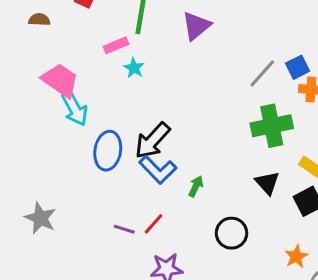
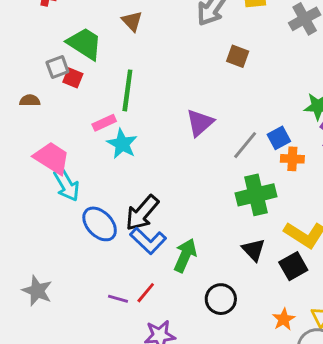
purple triangle: (196, 26) -> (200, 123), moved
cyan star: (134, 68) -> (122, 144), size x1.5
blue ellipse: (108, 151) -> (100, 224), turned -51
green arrow: (196, 186) -> (185, 255), size x1.6

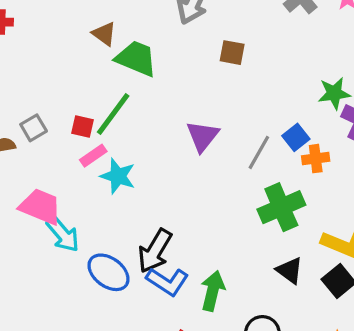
green trapezoid: (85, 44) -> (136, 58), moved
gray square: (57, 67) -> (34, 128), moved
red square: (73, 78) -> (83, 126), moved
green line: (127, 90) -> (113, 114), turned 39

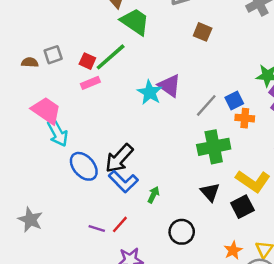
purple triangle: (202, 136) -> (169, 86), turned -45
cyan star: (118, 176) -> (150, 92), moved
green arrow: (213, 291) -> (153, 195), size x0.6

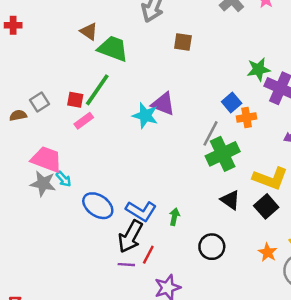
gray line: (206, 105) -> (211, 133), moved
cyan arrow: (58, 133) -> (63, 179), size x0.6
black arrow: (119, 158) -> (130, 236), moved
gray star: (30, 220) -> (43, 184), moved

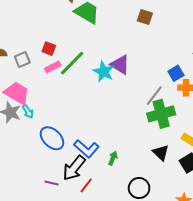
green line: (97, 90) -> (72, 63), moved
gray square: (40, 102) -> (22, 60), moved
purple line: (126, 265) -> (52, 183), moved

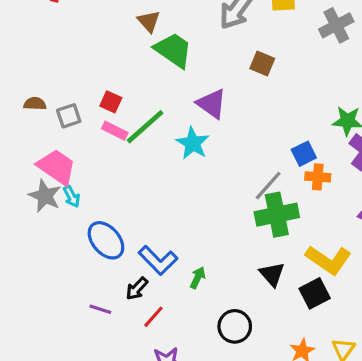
purple triangle: (120, 65) -> (212, 104), moved
pink rectangle: (53, 67) -> (115, 131), turned 49
black arrow: (74, 168) -> (137, 289), size x0.6

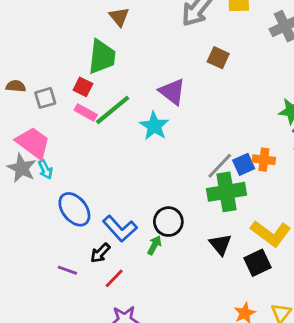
green trapezoid: (173, 50) -> (102, 57), moved, turned 60
blue square: (304, 154) -> (244, 164), moved
black circle: (235, 326) -> (168, 222), moved

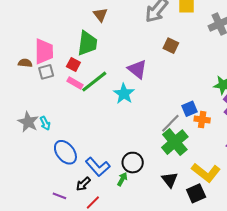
pink trapezoid: (33, 143) -> (44, 51), moved, turned 52
blue square: (244, 164) -> (189, 109), moved
green cross: (226, 192) -> (175, 142), turned -32

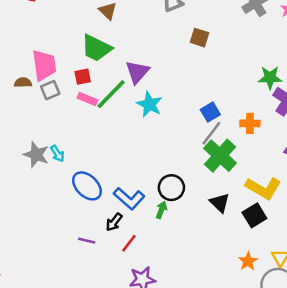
green trapezoid: (87, 43) -> (96, 48), turned 116
red square: (73, 65) -> (83, 77), turned -32
purple triangle: (137, 69) -> (137, 72), moved, turned 40
blue square: (189, 109) -> (210, 112), moved

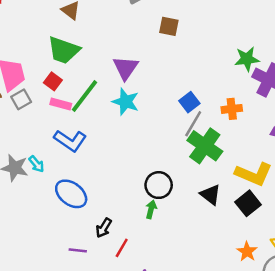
purple triangle: (137, 72) -> (126, 68), moved
red square: (83, 77) -> (53, 81), turned -35
blue L-shape: (129, 199) -> (70, 141), moved

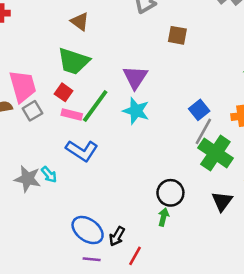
blue ellipse: (71, 194) -> (88, 230), moved
black triangle: (210, 195) -> (222, 201), turned 30

